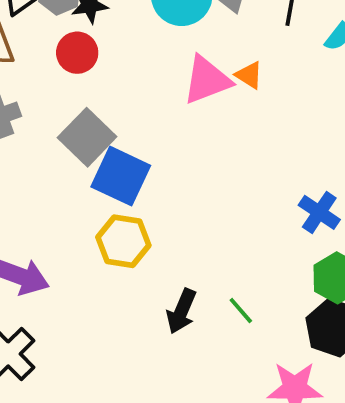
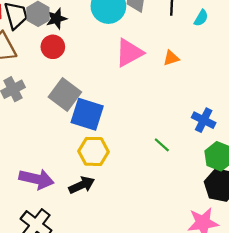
orange triangle: (249, 75) -> (171, 58), moved, turned -42
black arrow: (181, 311) -> (82, 185), moved, turned -130
green line: (241, 311) -> (162, 145), moved

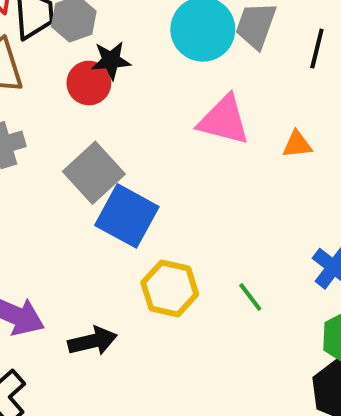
black star: (56, 19) -> (111, 60), moved
pink triangle: (129, 53) -> (224, 120), turned 32
yellow hexagon: (94, 151) -> (170, 288), moved

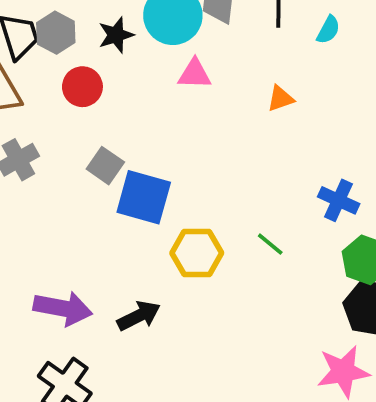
black star: (111, 60) -> (116, 35), moved
pink triangle: (224, 120) -> (195, 74), moved, size x0.7
gray square: (94, 173) -> (105, 166), size x0.7

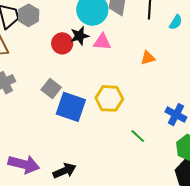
black star: (116, 35) -> (80, 36), moved
red circle: (82, 87) -> (62, 43), moved
yellow hexagon: (197, 253) -> (109, 98), moved

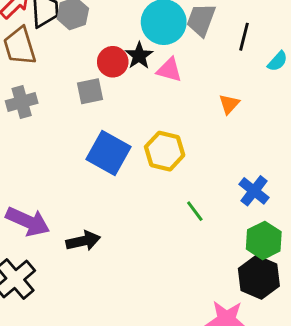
black star: (80, 36) -> (139, 56), turned -30
orange triangle: (148, 58) -> (229, 104), turned -42
gray square: (51, 89) -> (90, 91), moved, turned 30

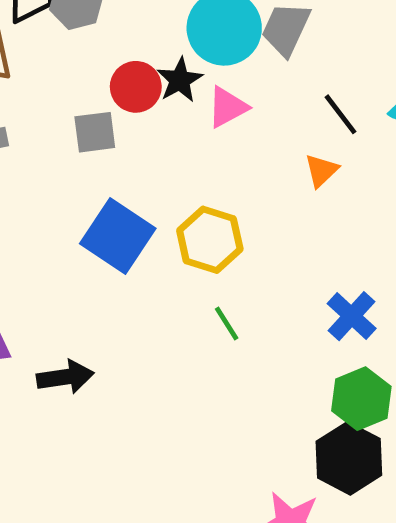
black line: (244, 37) -> (340, 114), moved, turned -56
pink triangle: (169, 70) -> (227, 107), turned -48
green line: (195, 211) -> (227, 323), moved

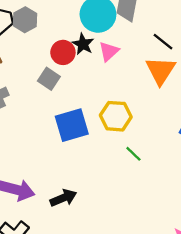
gray square: (95, 132) -> (49, 79), turned -35
orange triangle: (321, 171) -> (161, 70), size x1.8
blue square: (118, 236) -> (72, 125), turned -36

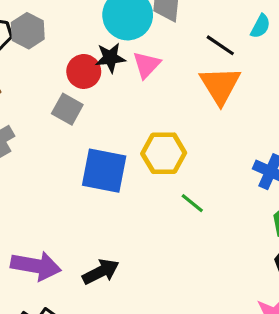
black star: (83, 44) -> (110, 58), turned -30
blue square: (72, 125) -> (104, 171), turned 32

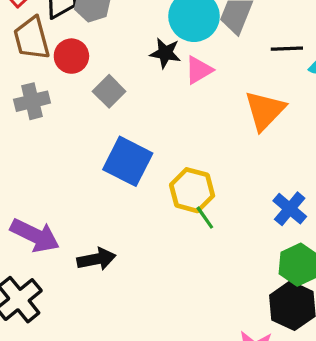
black line: (220, 45) -> (287, 49), moved, turned -52
red circle: (84, 71) -> (71, 56), moved
yellow hexagon: (164, 153) -> (192, 190), moved

